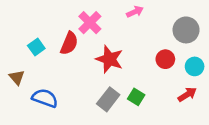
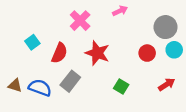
red semicircle: (69, 43) -> (59, 53), moved
cyan circle: (195, 66) -> (174, 50), moved
brown triangle: (17, 77) -> (15, 86), moved, turned -32
gray rectangle: (108, 99) -> (70, 81), moved

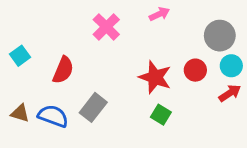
cyan square: (32, 42) -> (20, 56), moved
red semicircle: (59, 53) -> (63, 70), moved
red star: (97, 53) -> (155, 77), moved
red arrow: (167, 84) -> (230, 93), moved

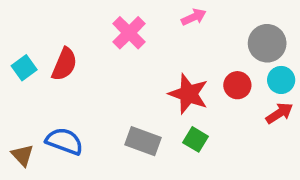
red semicircle: (63, 70) -> (64, 64), moved
gray rectangle: (93, 107) -> (143, 141), moved, turned 72
brown triangle: (20, 113) -> (22, 155), moved, turned 30

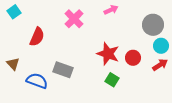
cyan square: (24, 68) -> (14, 12), moved
red circle: (237, 85) -> (133, 58), moved
gray rectangle: (143, 141) -> (63, 70), moved
brown triangle: (22, 155) -> (13, 64), moved

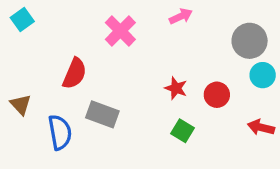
red semicircle: (37, 37) -> (75, 73), moved
red star: (108, 54) -> (176, 88), size x0.6
red arrow: (160, 65) -> (261, 127), moved, turned -133
blue semicircle: (37, 81) -> (60, 132), turned 60

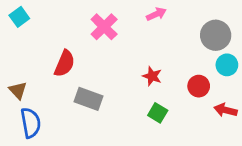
red circle: (217, 95) -> (199, 86), moved
blue semicircle: (60, 132) -> (31, 123), moved

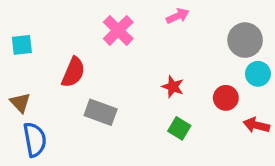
cyan square: (19, 17) -> (22, 45), moved, turned 30

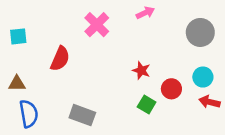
cyan circle: (258, 74) -> (203, 77), moved
red circle: (226, 98) -> (171, 89), moved
brown triangle: (20, 103) -> (17, 84), turned -48
gray rectangle: (101, 112) -> (82, 115), moved

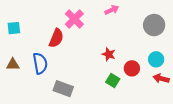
red semicircle: (60, 59) -> (56, 38), moved
blue semicircle: (29, 114) -> (40, 63), moved

